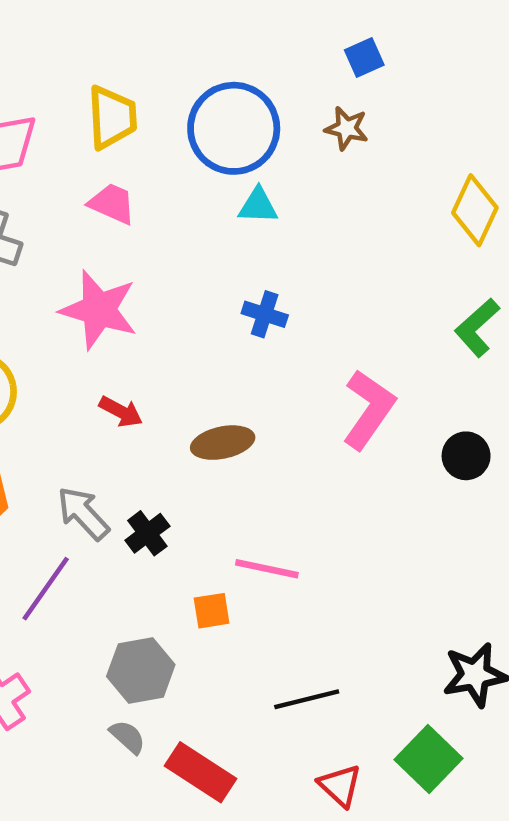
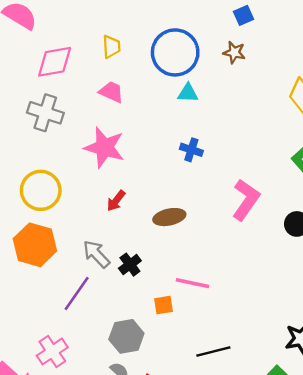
yellow trapezoid: (112, 117) -> (111, 47), size x0.7
red arrow: (121, 412) -> (116, 201), turned 100

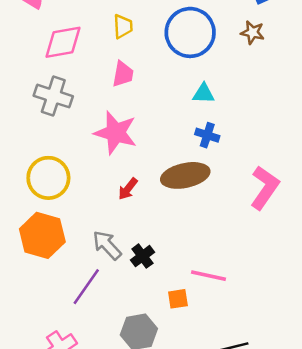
pink trapezoid: (111, 92) -> (123, 74), turned 76
cyan triangle: (188, 93) -> (204, 94), moved
brown ellipse: (169, 217) -> (185, 175), moved, size x1.4

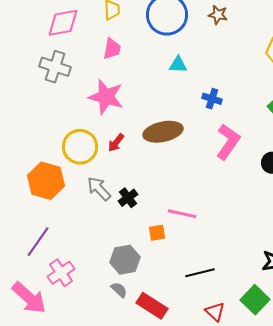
blue cross: (207, 135) -> (212, 99), moved
yellow circle: (48, 178) -> (80, 147), moved
purple line: (86, 287) -> (38, 242), moved

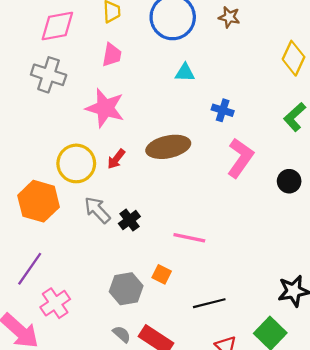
orange square: (157, 233) -> (162, 274), moved, turned 36
gray semicircle: (119, 290) -> (122, 334), moved

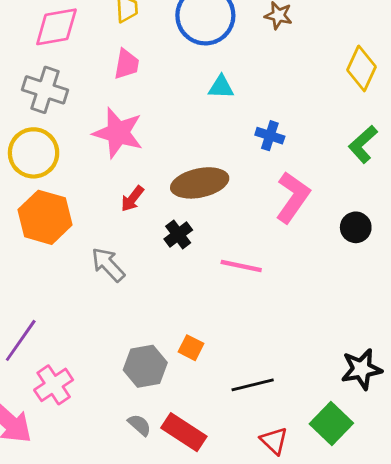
yellow circle: (76, 163) -> (34, 153), moved
orange hexagon: (39, 201) -> (45, 217), moved
black cross: (129, 220) -> (178, 235), moved
pink line: (189, 238) -> (241, 266), moved

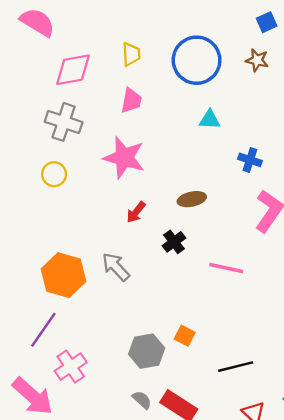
yellow circle: (34, 153) -> (54, 174), size x0.6
brown ellipse: (200, 183) -> (192, 199), size x0.6
orange hexagon: (45, 217) -> (64, 275), moved

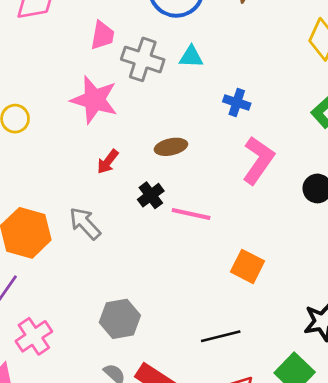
gray cross: (64, 122) -> (143, 59), moved
pink line: (226, 268) -> (191, 214), moved
orange square: (185, 336) -> (248, 266), moved, size x1.4

